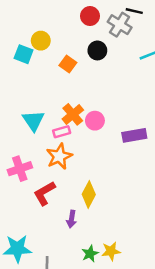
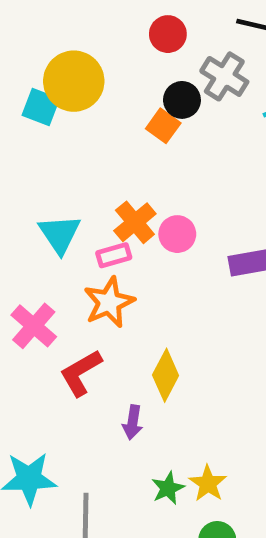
gray cross: (120, 25) -> (224, 76), moved
yellow circle: (41, 41) -> (74, 81), size x1.6
orange square: (68, 64) -> (163, 126), moved
pink cross: (20, 169) -> (34, 326), turned -30
yellow star: (111, 251) -> (208, 483), turned -30

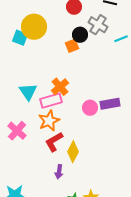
orange square: (163, 126) -> (72, 46), turned 32
pink circle: (177, 234) -> (90, 108), moved
pink rectangle: (114, 255) -> (51, 101), size x1.5
red L-shape: (81, 373) -> (54, 142), moved

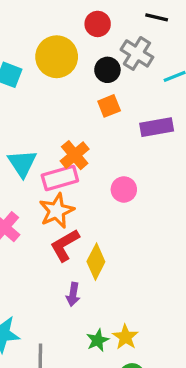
yellow circle: (34, 27) -> (57, 57), moved
orange square: (72, 46) -> (109, 106), moved
purple rectangle: (110, 104) -> (157, 127), moved

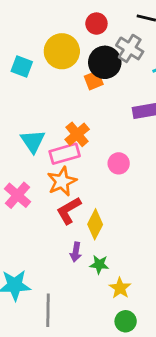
black circle: (107, 70) -> (105, 62), size x1.5
orange square: (109, 106) -> (94, 80), moved
green star: (98, 340) -> (99, 264), moved, turned 30

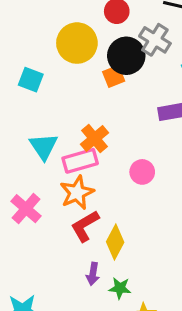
cyan square: (22, 66) -> (31, 80), moved

